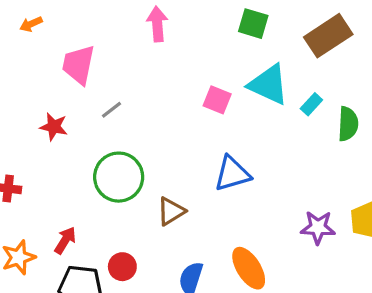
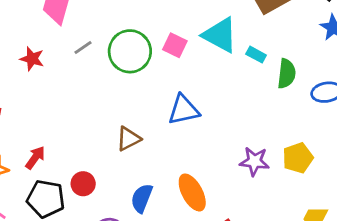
cyan rectangle: (311, 104) -> (256, 55), turned 72
green circle: (119, 177) -> (130, 51), moved

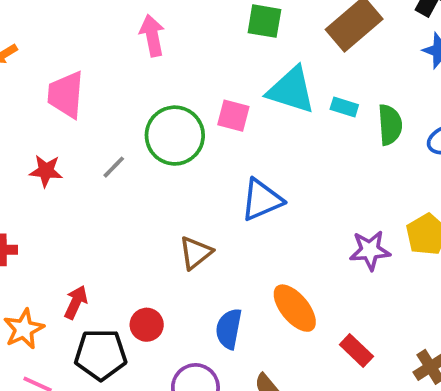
gray line: (83, 48) -> (114, 167), moved

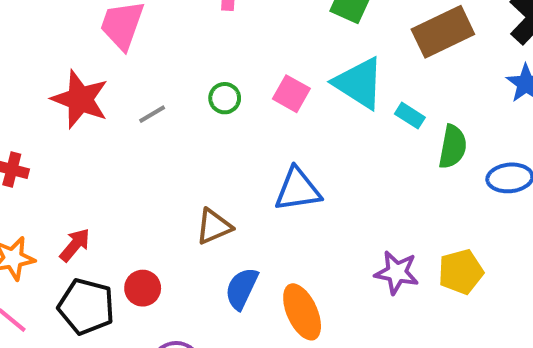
green circle: (175, 136) -> (225, 98), size x0.5
red star: (46, 171) -> (80, 99), size x1.6
blue semicircle: (229, 329) -> (242, 288), moved

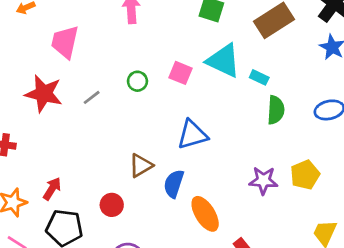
green semicircle: (453, 147) -> (276, 110), moved
red circle: (143, 288) -> (112, 205), moved
blue semicircle: (242, 288) -> (174, 184), moved

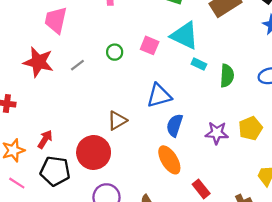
cyan rectangle: (259, 77) -> (199, 64), moved
blue semicircle: (174, 184) -> (175, 125), moved
red circle: (112, 205) -> (94, 152), size x1.8

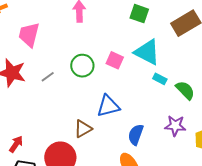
green circle: (115, 52) -> (82, 66), size x1.5
green semicircle: (227, 76) -> (185, 90), turned -50
blue triangle: (159, 96) -> (108, 106), moved
purple star: (217, 133) -> (175, 126), moved

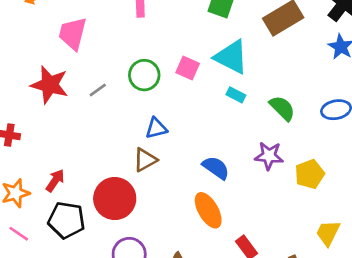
cyan rectangle: (160, 79) -> (236, 95), moved
blue triangle: (108, 106) -> (156, 128), moved, size x0.7
blue semicircle: (136, 135) -> (216, 168), turned 105

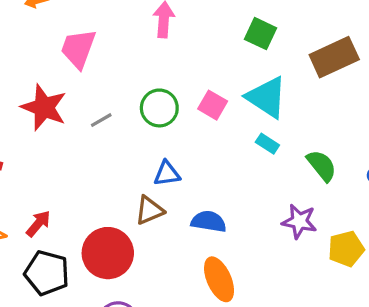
blue semicircle: (216, 168) -> (209, 222), moved, turned -32

